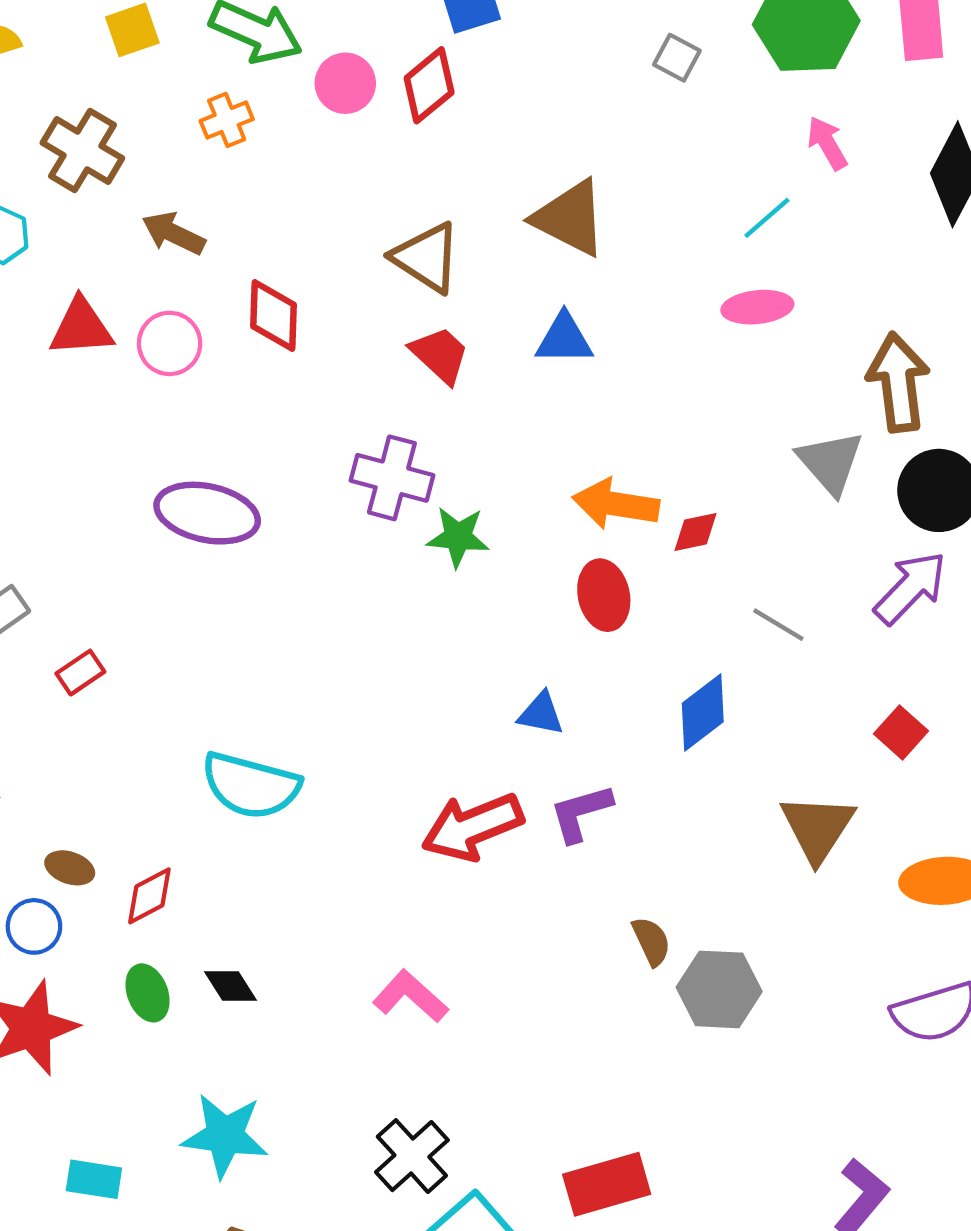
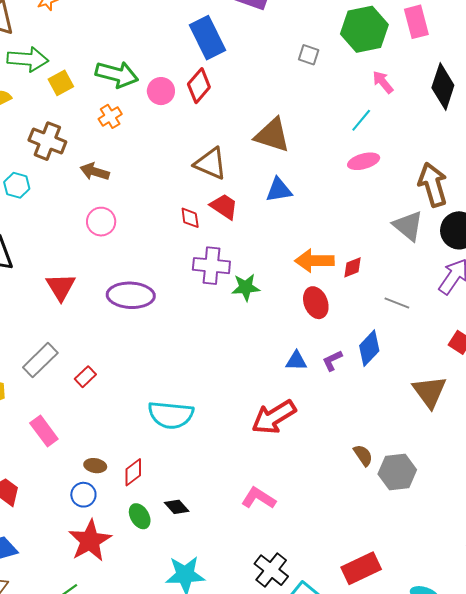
red diamond: (274, 315) -> (190, 218), moved, size x0.7
red triangle: (81, 327) -> (61, 287), moved, turned -48
purple L-shape: (581, 813) -> (332, 361), moved, size x0.7

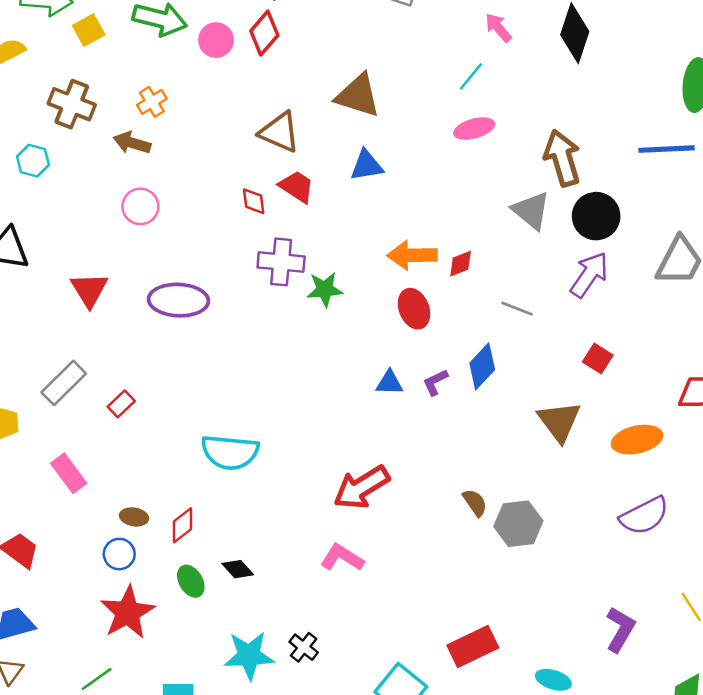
orange cross: (110, 116) -> (152, 102), moved
red arrow: (274, 417) -> (361, 487), moved
black cross: (271, 570) -> (304, 647), moved, size x0.7

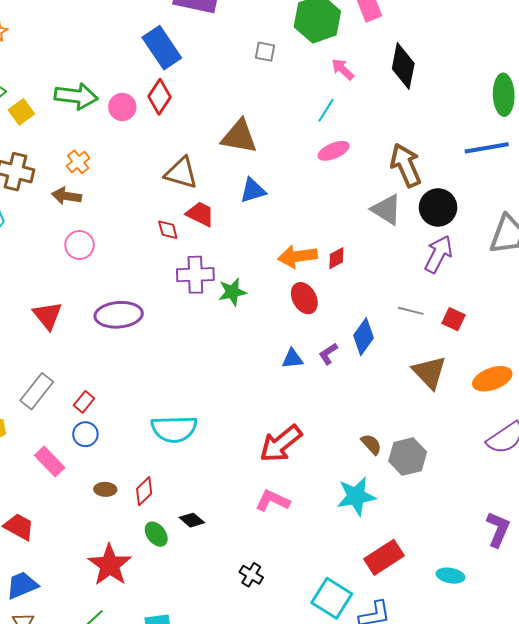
gray line: (517, 309) -> (411, 311), moved
blue circle: (119, 554) -> (85, 434), moved
cyan star: (249, 656) -> (356, 496), moved

